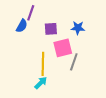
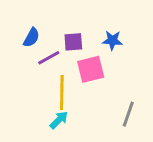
purple line: (31, 13) -> (49, 58), moved, turned 42
gray line: (74, 62) -> (128, 114), moved

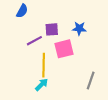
blue semicircle: (31, 38) -> (22, 11), moved

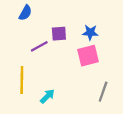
pink square: (64, 49) -> (88, 56), moved
yellow line: (44, 65) -> (22, 80), moved

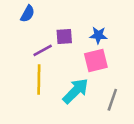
yellow line: (22, 80) -> (39, 80), moved
cyan arrow: (47, 96) -> (76, 91), moved, size x1.6

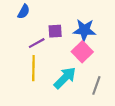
blue star: (98, 35) -> (84, 30), size x1.5
pink square: (96, 61) -> (82, 52), turned -30

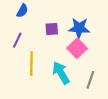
purple line: (37, 43) -> (17, 40), moved, turned -35
cyan arrow: (65, 78) -> (61, 73), turned -75

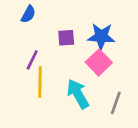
purple line: (17, 40) -> (32, 60), moved

